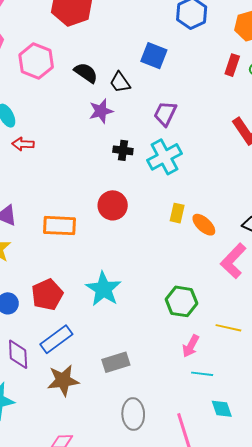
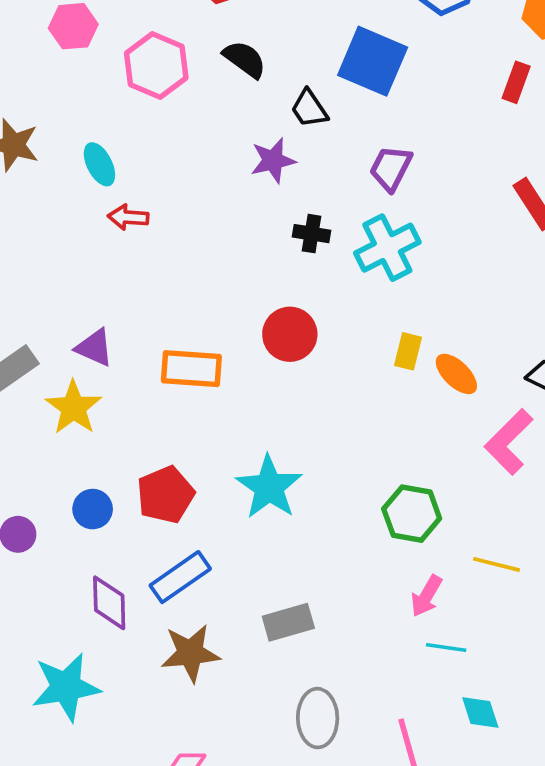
blue square: (154, 56) -> (373, 61), size x1.4
black semicircle: (86, 73) -> (245, 59), moved

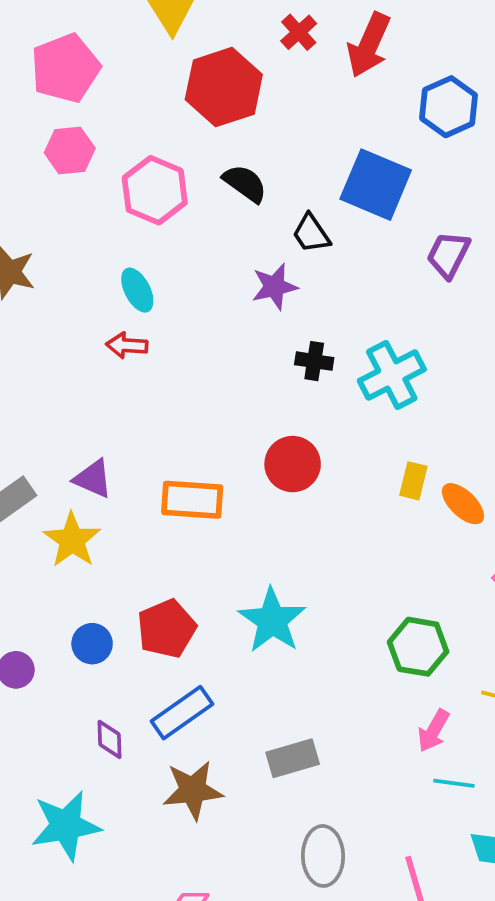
cyan ellipse: (99, 164) -> (137, 290), moved
purple trapezoid: (391, 168) -> (448, 255), moved
purple diamond: (109, 603) -> (110, 739), size x0.7

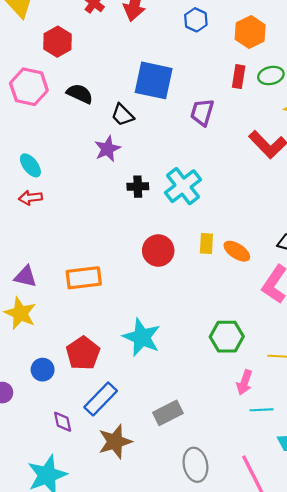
red hexagon: (224, 87) -> (58, 42), size x0.7
blue hexagon: (449, 107) -> (196, 20), moved, size x0.7
pink hexagon: (155, 190) -> (29, 87), moved
red circle: (293, 464) -> (158, 251), moved

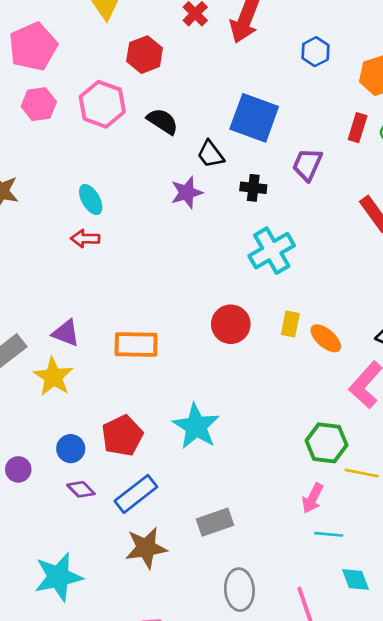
black cross: (138, 187) -> (253, 188), moved
green hexagon: (227, 337) -> (327, 443), moved
purple diamond: (63, 422) -> (81, 489), moved, turned -40

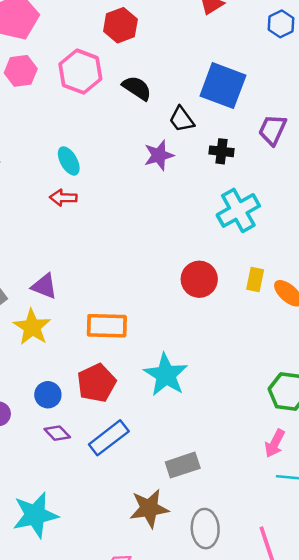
orange rectangle: (136, 345) -> (107, 326), moved
brown star: (146, 548) -> (149, 508), moved

